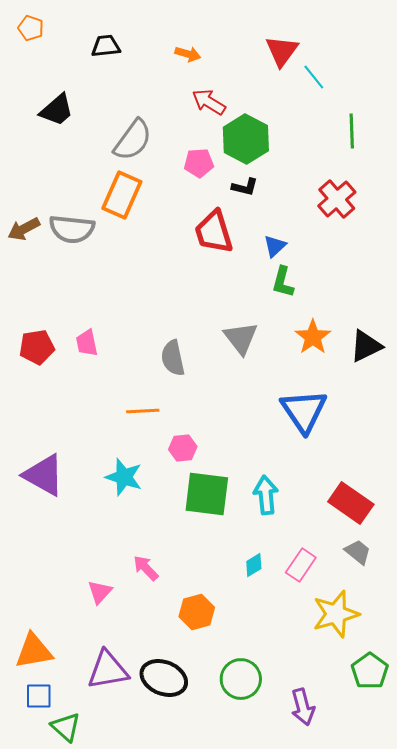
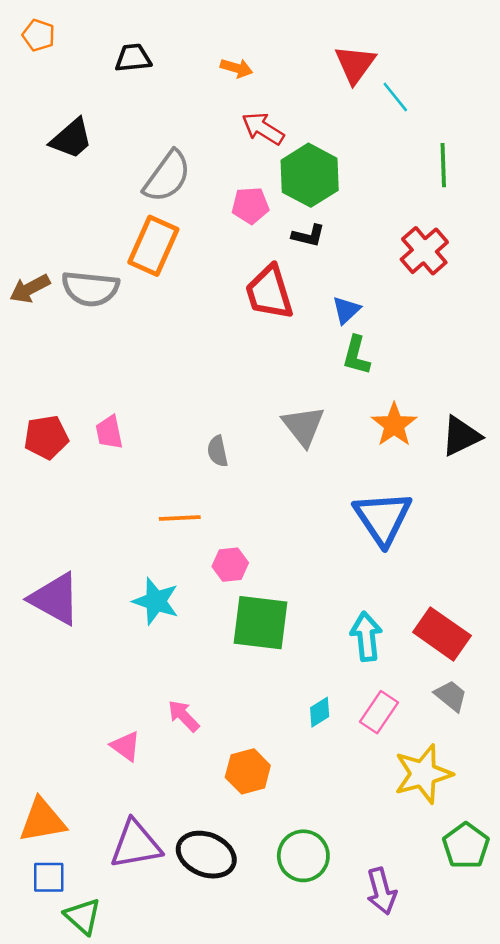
gray semicircle: (173, 358) -> (218, 451), size x0.7
cyan arrow: (266, 495) -> (366, 636), moved
pink triangle: (100, 592) -> (126, 746), turned -36

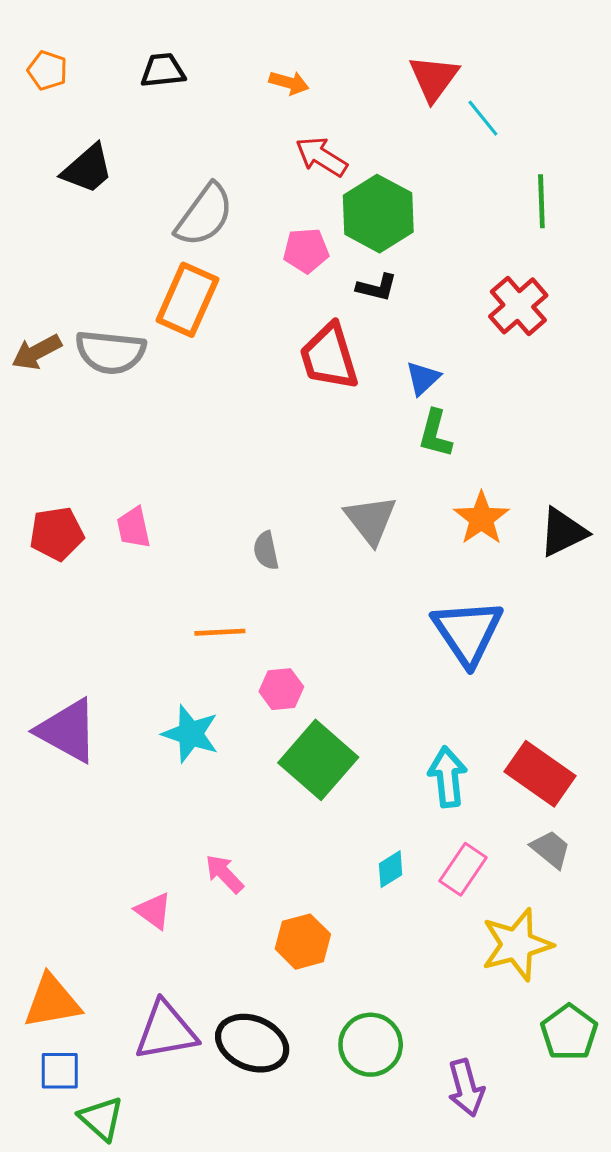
orange pentagon: (39, 35) -> (47, 70), moved
green square: (260, 623) -> (318, 760), turned 34

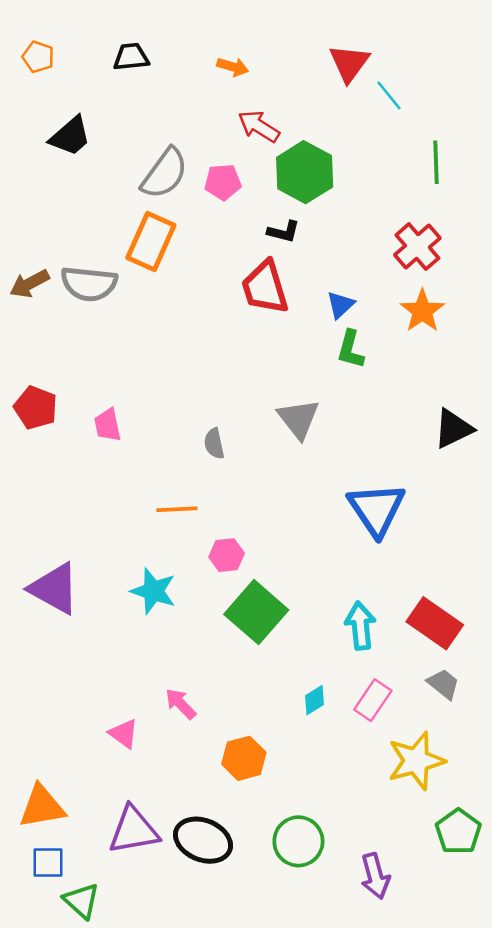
pink pentagon: (306, 250) -> (223, 182), moved
black L-shape: (377, 287) -> (284, 232), moved
orange star: (481, 518) -> (422, 311), moved
red pentagon: (57, 534) -> (36, 408), moved, turned 30

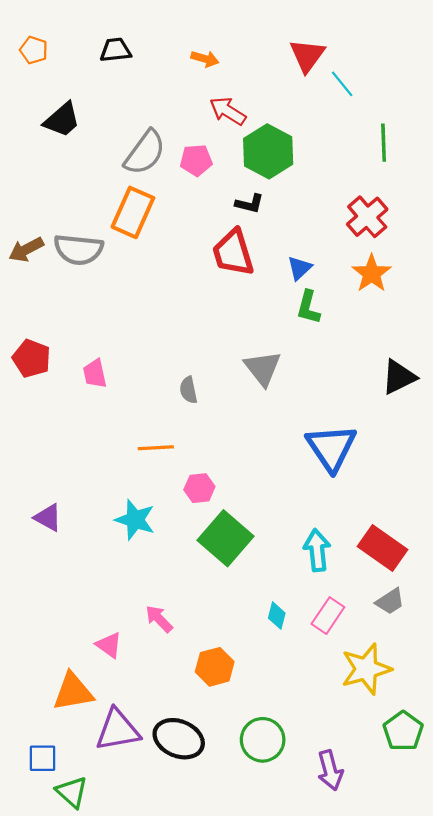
purple triangle: (54, 589) -> (48, 518), size x0.6
gray trapezoid: (443, 684) -> (390, 601), turned 108
cyan diamond: (315, 700) -> (277, 616), turned -44
orange triangle: (42, 807) -> (73, 692), moved

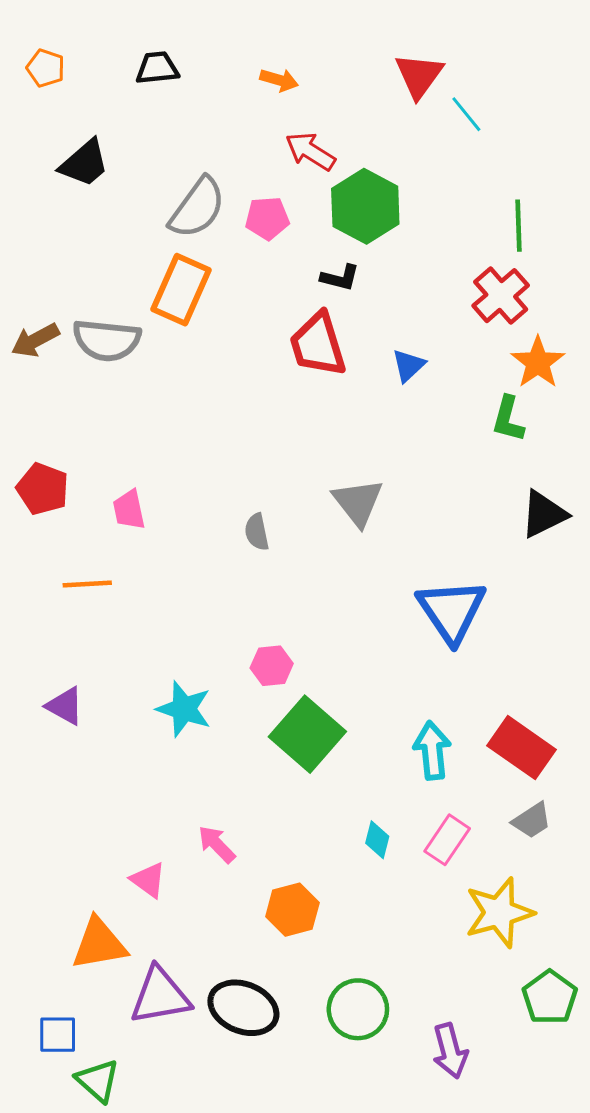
green line: (384, 143) -> (518, 226), moved
orange star: (372, 273) -> (538, 362), moved
green L-shape: (308, 307) -> (508, 419), moved
orange line: (156, 448) -> (87, 584), moved

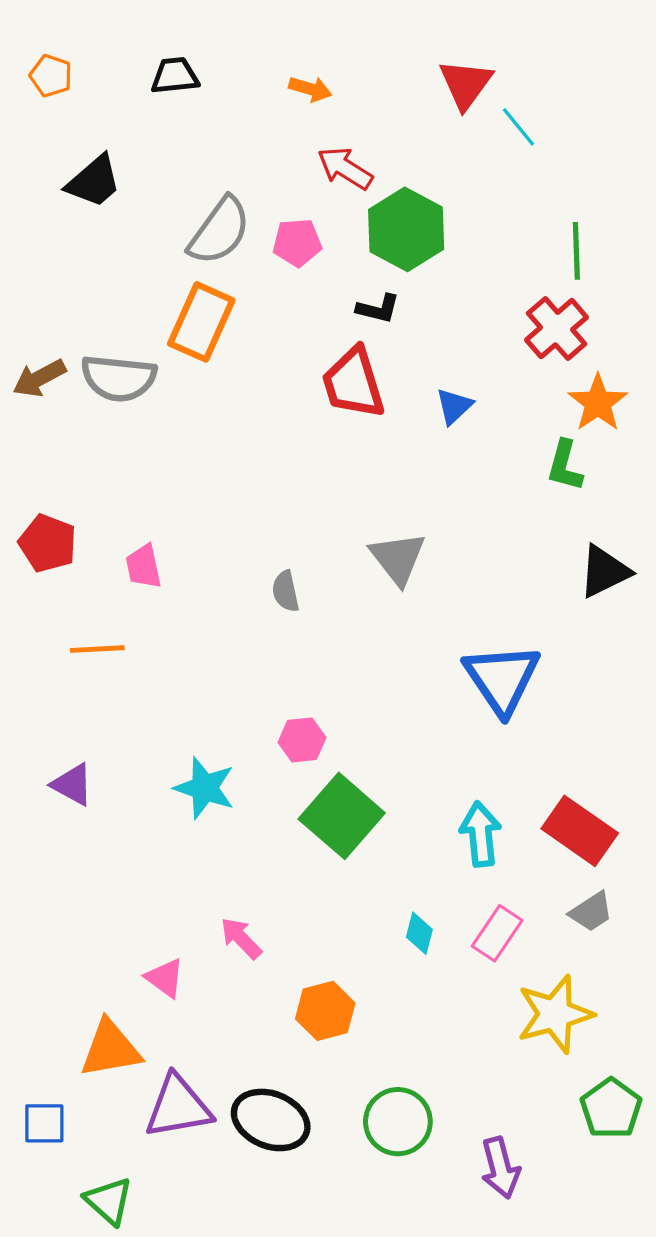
blue square: (58, 1035) -> (44, 1123), moved

